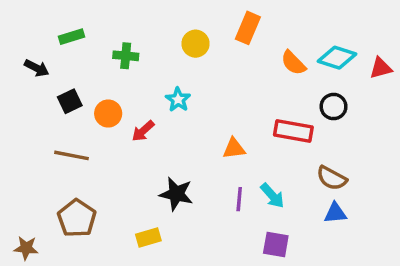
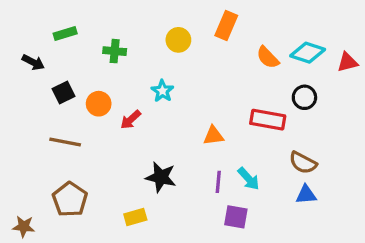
purple square: (276, 245) -> (236, 217), moved

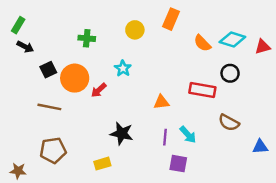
green rectangle: (65, 34) -> (18, 25), moved, turned -42
orange circle: (99, 104) -> (75, 78), size x1.5
blue triangle: (306, 195) -> (260, 147), moved
brown pentagon: (70, 199) -> (53, 150), turned 30

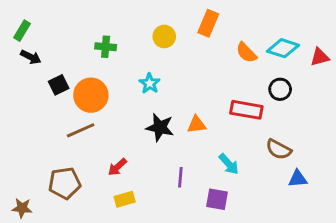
red arrow: (99, 90) -> (117, 167), moved
brown line: (49, 107) -> (81, 130), moved, turned -35
black star: (122, 133) -> (160, 127), moved
purple line: (165, 137) -> (180, 177), moved
blue triangle: (260, 147) -> (298, 179), moved

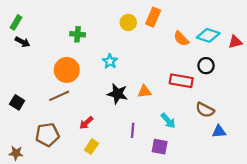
yellow circle: (164, 36) -> (128, 22), moved
black square: (59, 85) -> (17, 102), moved, turned -32
yellow rectangle: (125, 199) -> (92, 147), turned -40

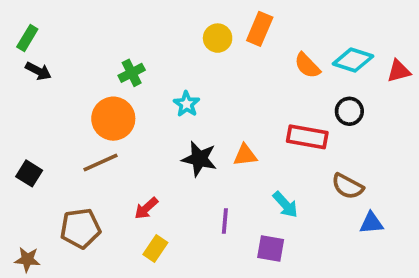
green cross: (78, 34) -> (132, 73), moved, turned -32

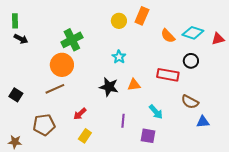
green rectangle: (27, 38) -> (15, 21), turned -32
green cross: (132, 73) -> (72, 40), size x1.5
cyan star: (186, 104) -> (119, 57), moved

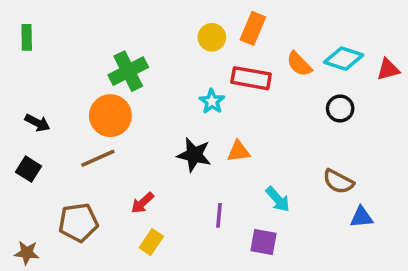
black arrow: (21, 39) -> (37, 123), moved
red rectangle: (168, 75) -> (251, 78), moved

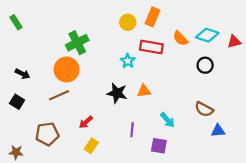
green rectangle: (27, 37) -> (16, 22), turned -32

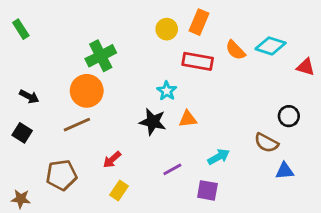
red triangle: (234, 42) -> (306, 67), moved, turned 32
cyan star: (128, 61) -> (167, 91), moved
black circle: (205, 65) -> (289, 116), moved
cyan arrow: (168, 120) -> (219, 157), turned -77
purple line: (132, 130) -> (172, 169), turned 56

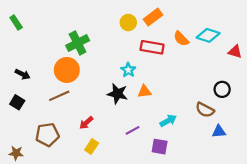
orange rectangle: (199, 22) -> (153, 17), turned 30

